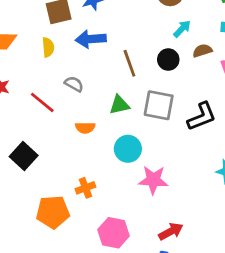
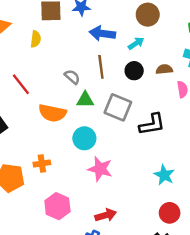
cyan arrow: (182, 29) -> (136, 43), moved
blue arrow: (91, 39) -> (102, 33), moved
gray semicircle: (74, 84) -> (72, 77), moved
orange semicircle: (85, 128) -> (52, 113), size x1.6

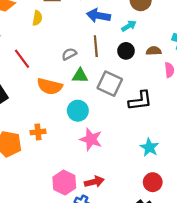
gray semicircle: (72, 77) -> (69, 54), turned -72
pink hexagon: (57, 206) -> (64, 183), moved

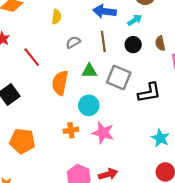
yellow semicircle: (37, 18) -> (57, 17), moved
brown semicircle: (154, 51) -> (160, 43), turned -96
gray semicircle: (69, 54) -> (73, 42), moved
orange semicircle: (50, 86) -> (60, 83), turned 90
orange cross: (38, 132) -> (71, 130), moved

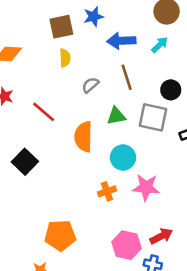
black circle: (133, 45) -> (171, 90), moved
orange pentagon: (22, 141) -> (60, 235), moved

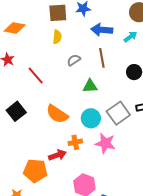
gray square: (153, 117) -> (118, 113), moved, turned 35
orange semicircle: (83, 137) -> (57, 114), moved, turned -65
red arrow: (161, 236) -> (57, 155), moved

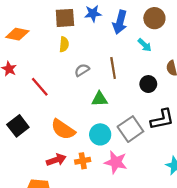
blue arrow: (102, 30) -> (120, 22), moved, turned -80
cyan arrow: (130, 37) -> (145, 45), turned 80
red arrow: (57, 155) -> (56, 160), moved

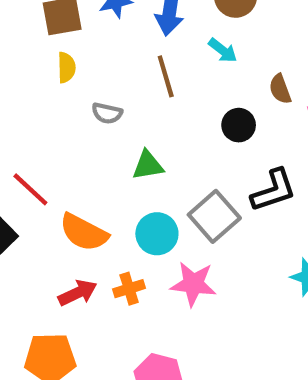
brown line: (113, 68) -> (166, 76), moved
gray semicircle: (82, 70) -> (107, 113), turned -128
red line: (40, 87) -> (30, 189), moved

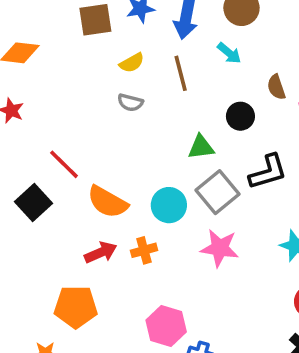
yellow semicircle: (66, 68) -> (132, 63), moved, turned 60
green triangle: (148, 165) -> (201, 147), moved
pink star: (193, 284) -> (220, 248), moved

